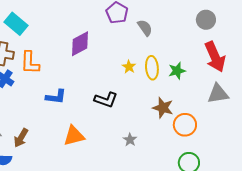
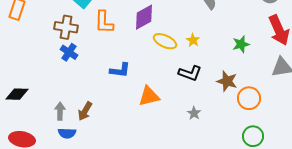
orange L-shape: (30, 63) -> (104, 22), moved
yellow ellipse: (152, 68) -> (165, 41), moved, turned -60
black L-shape: (106, 100) -> (190, 73), moved
orange triangle: (74, 136) -> (149, 96), moved

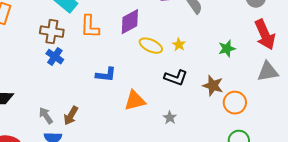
gray arrow: (60, 111) -> (46, 116), turned -36
gray star: (194, 113) -> (170, 118), moved

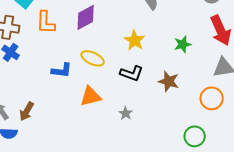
yellow star: (179, 45) -> (135, 40), size x1.5
yellow ellipse: (151, 46) -> (93, 58), moved
orange circle: (235, 103) -> (212, 98), moved

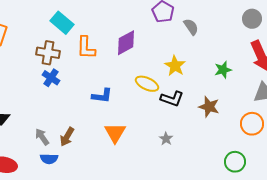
yellow ellipse: (93, 58) -> (147, 84), moved
orange triangle: (91, 96) -> (115, 133), moved, turned -45

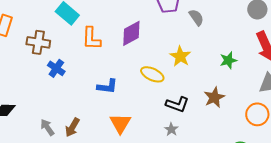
brown cross: (48, 53) -> (38, 42), moved
black L-shape: (172, 99) -> (177, 104), moved
brown star: (209, 107) -> (214, 97), turned 30

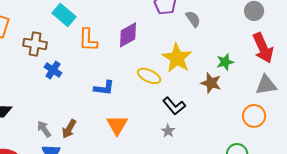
yellow star: (180, 56) -> (177, 58), size x1.4
brown star: (214, 97) -> (211, 83), moved, turned -30
black L-shape: (177, 104) -> (174, 106), turned 30

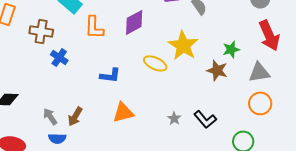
gray triangle: (266, 85) -> (259, 72), moved
black L-shape: (174, 106) -> (205, 119), moved
orange triangle: (117, 125) -> (123, 112), turned 45

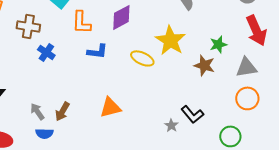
blue L-shape: (110, 75) -> (97, 51), moved
gray star: (174, 118) -> (171, 125), moved

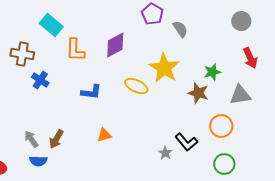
red arrow: (256, 30) -> (250, 58), size x0.7
blue L-shape: (97, 51) -> (91, 92), moved
orange circle: (247, 98) -> (221, 126), moved
orange triangle: (110, 107) -> (104, 135), size x0.7

